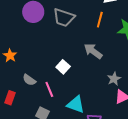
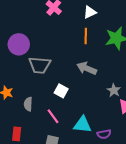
gray trapezoid: (64, 18) -> (40, 65), moved
gray semicircle: (29, 80) -> (28, 104), moved, turned 72

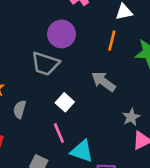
purple circle: (19, 44) -> (61, 34), moved
pink line: (53, 116) -> (59, 133), moved

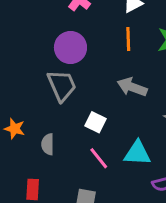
gray trapezoid: (45, 64) -> (62, 86), turned -116
cyan triangle: (82, 151) -> (137, 153), moved

